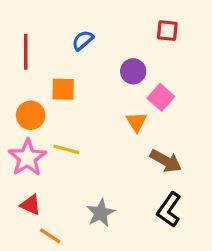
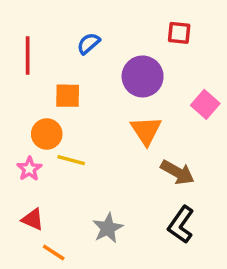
purple circle: (133, 71) -> (143, 76), size x1.5
pink square: (161, 97) -> (205, 104), moved
orange circle: (31, 115) -> (47, 134), moved
orange triangle: (136, 122) -> (146, 131), size x1.4
pink star: (27, 158) -> (29, 169), size x0.6

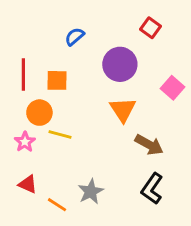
red square: (179, 33) -> (151, 28), turned 30
red line: (28, 56) -> (23, 75), moved
orange line: (54, 253) -> (57, 205), moved

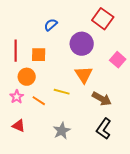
red square: (151, 28) -> (103, 19), size x1.5
yellow line: (60, 135) -> (62, 92), moved
orange line: (57, 205) -> (39, 101), moved

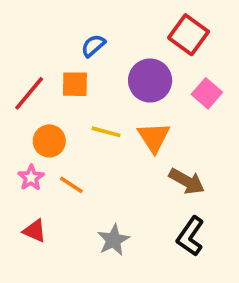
red line: (16, 51) -> (29, 93), turned 40
orange square: (39, 55) -> (75, 84), moved
pink square: (118, 60) -> (207, 93), moved
yellow line: (62, 92) -> (106, 132), moved

